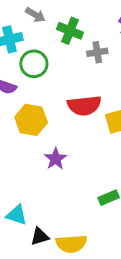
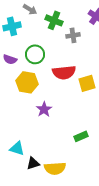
green circle: (34, 64) -> (35, 54), moved

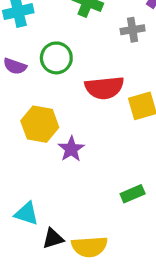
gray cross: (73, 35) -> (133, 30), moved
yellow hexagon: (27, 82) -> (40, 124), moved

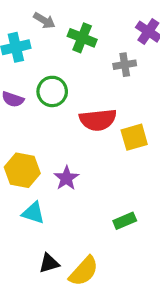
yellow hexagon: (40, 124) -> (22, 170), moved
cyan triangle: (27, 214) -> (33, 213), moved
yellow semicircle: (89, 247) -> (84, 271), turned -44

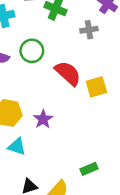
red semicircle: (98, 120) -> (68, 73), turned -132
green rectangle: (125, 221) -> (89, 169), moved

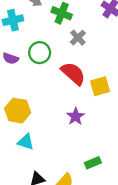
gray cross: (89, 30) -> (78, 38), moved, turned -35
purple star: (43, 119) -> (76, 116), moved

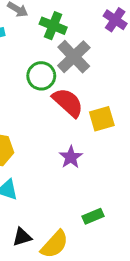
gray cross: (78, 38) -> (74, 57), size x1.6
green circle: (40, 53) -> (41, 76), moved

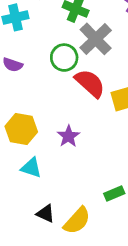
purple star: (71, 157) -> (68, 136), moved
black triangle: (22, 237) -> (46, 214), turned 42

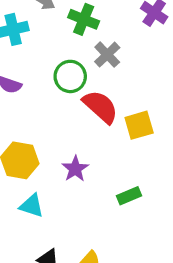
gray cross: (96, 39) -> (107, 55), size x0.7
green rectangle: (114, 193) -> (129, 196), moved

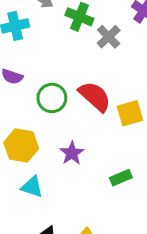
gray cross: (107, 55) -> (109, 37), moved
green circle: (70, 76) -> (52, 98), moved

